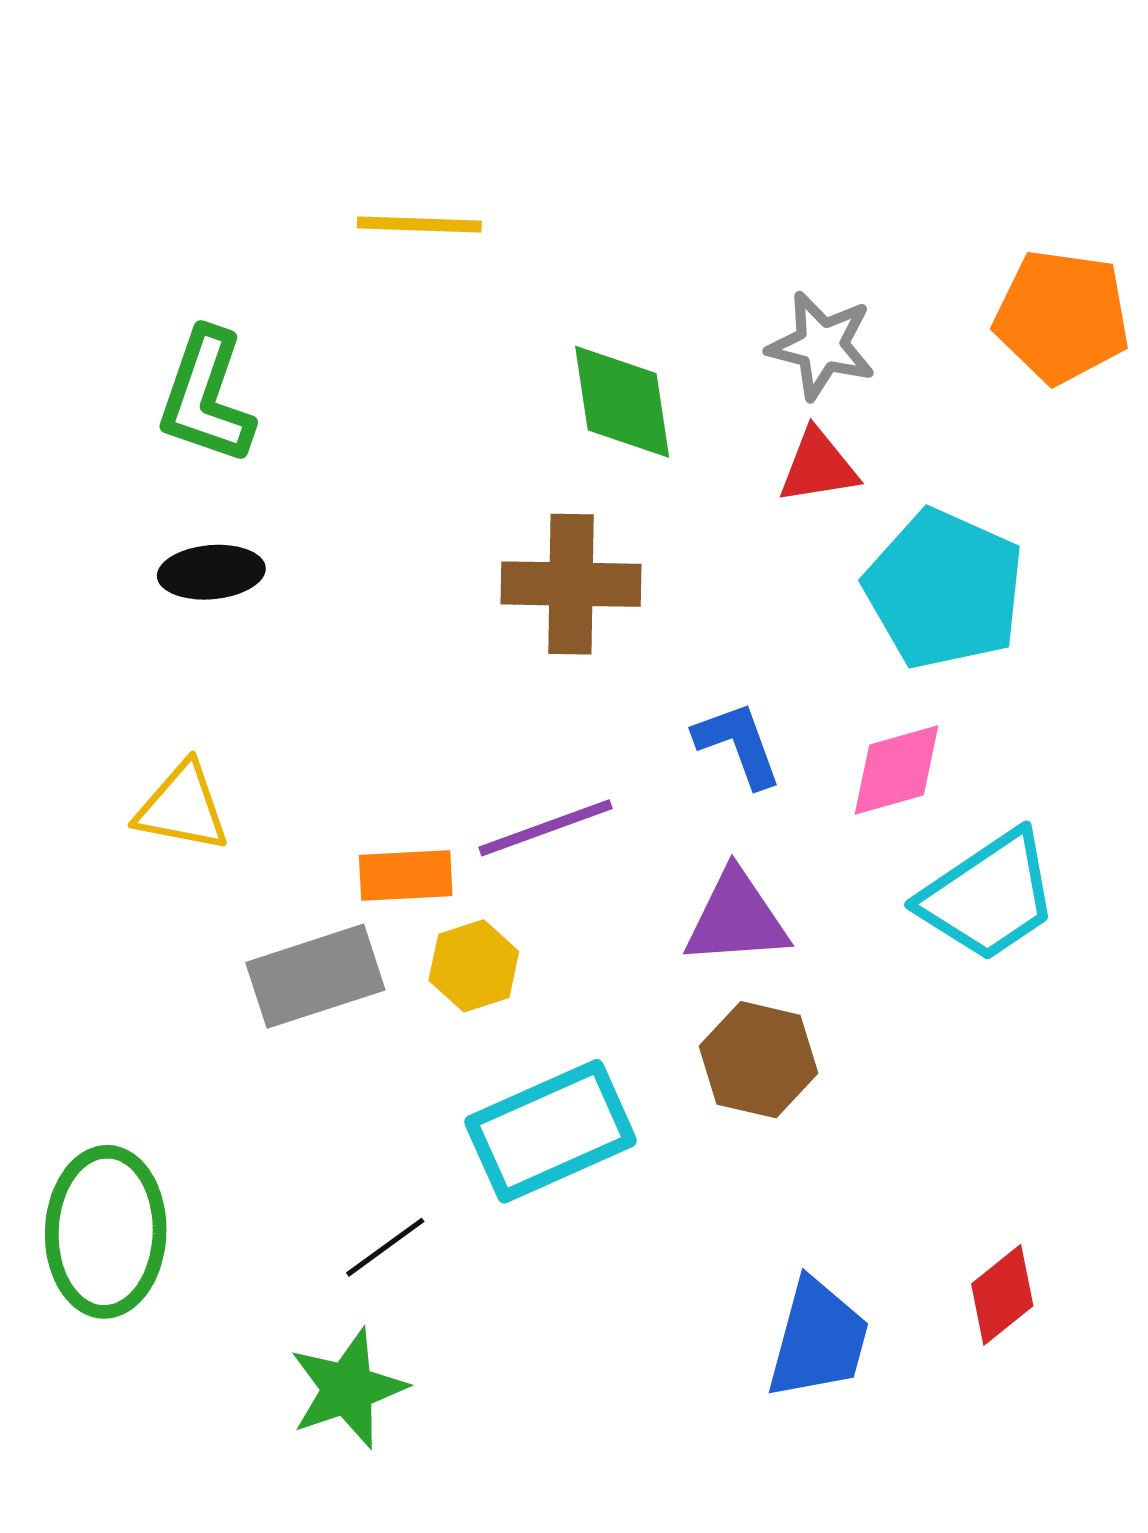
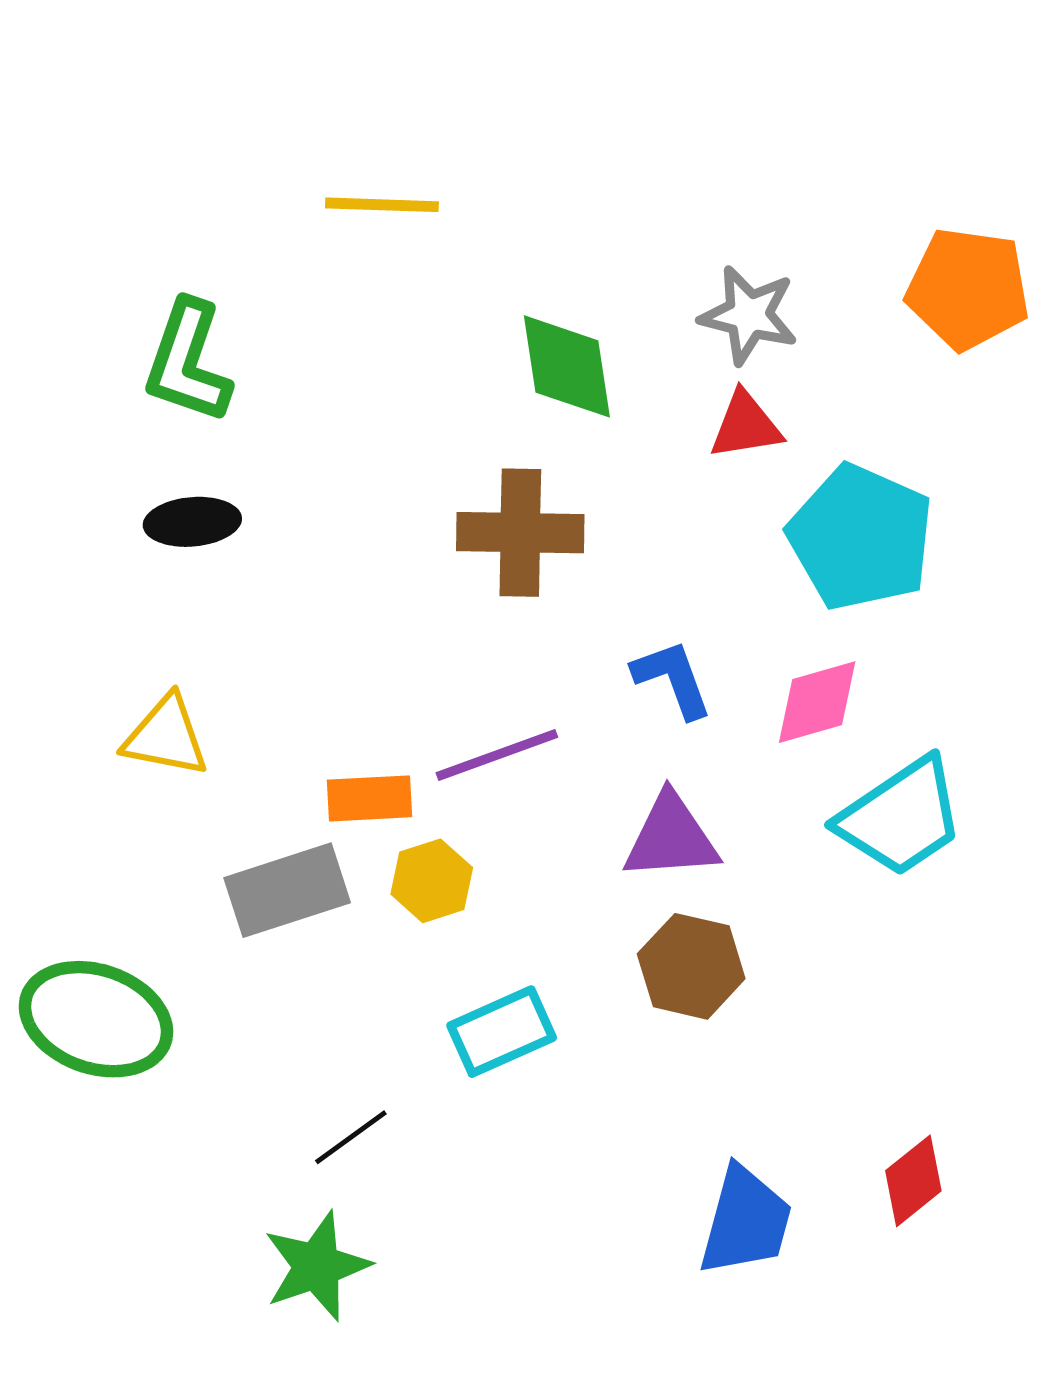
cyan rectangle: (551, 1131) -> (502, 1032), size x0.7
green ellipse: (106, 1232) -> (96, 1019), moved, turned -73

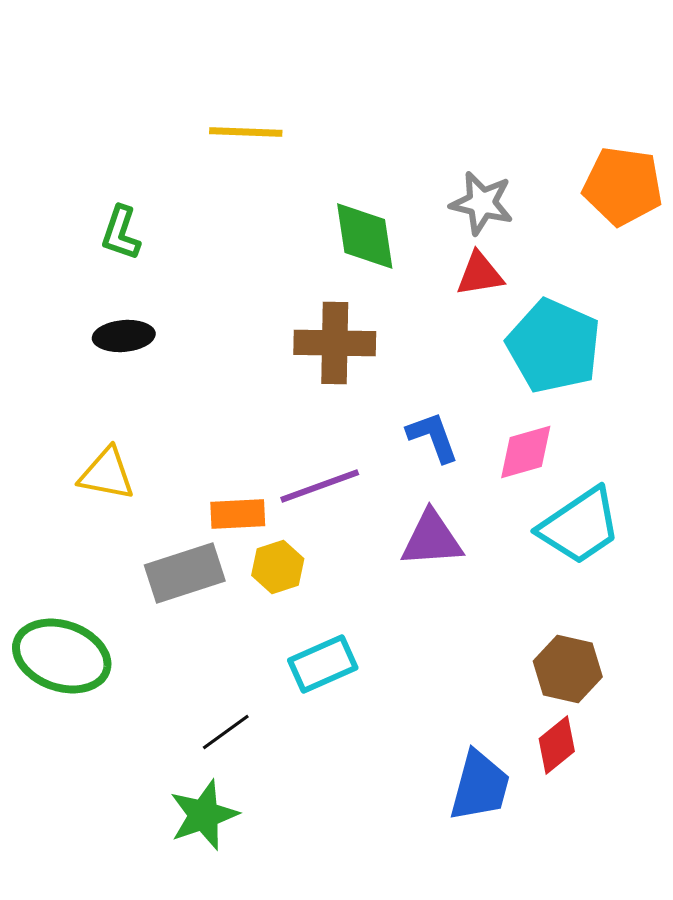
green L-shape: (188, 362) -> (121, 233), size x0.7
brown hexagon: (691, 966) -> (568, 669), moved
red diamond: (913, 1181) -> (557, 745), moved

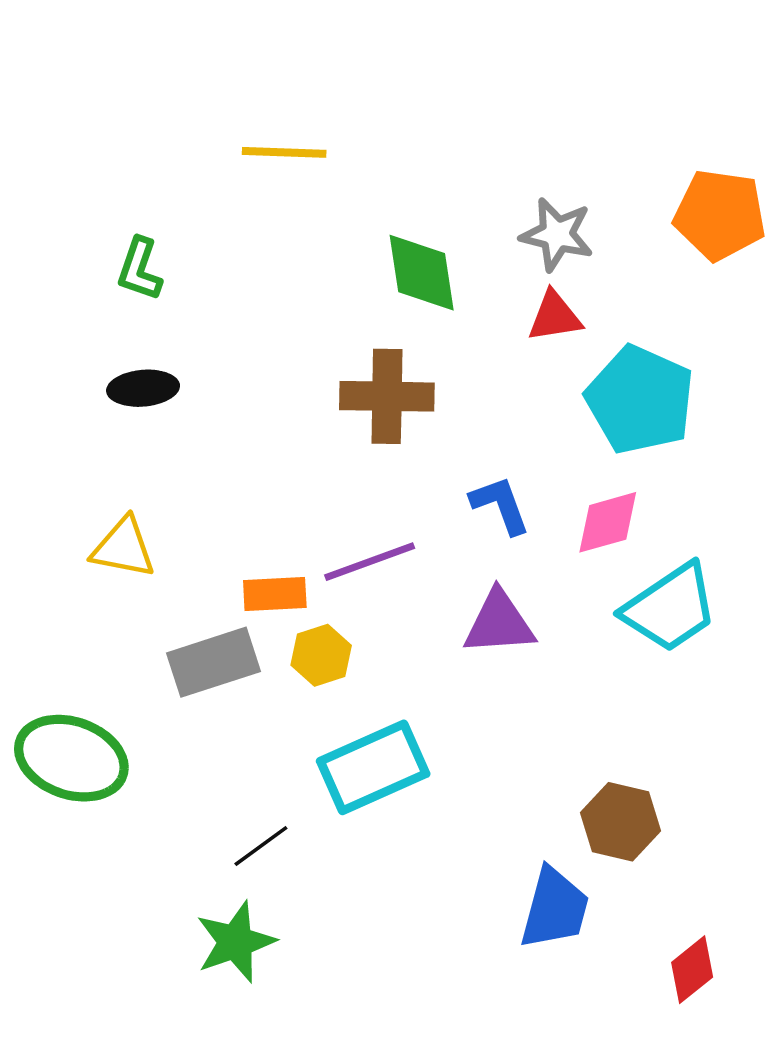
cyan rectangle: (323, 664) -> (373, 767), size x1.4
brown hexagon: (568, 669) -> (620, 822), moved
red diamond: (557, 745) -> (692, 970), moved

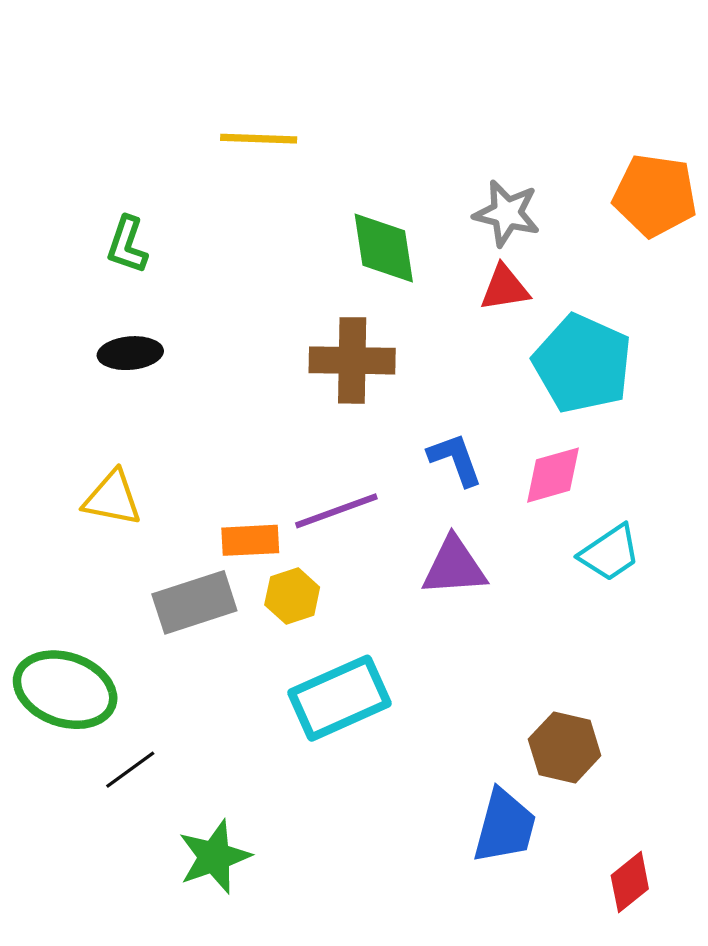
cyan trapezoid: (670, 608) -> (610, 553), size x0.7
black line: (261, 846) -> (130, 770), moved

